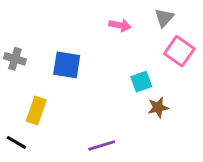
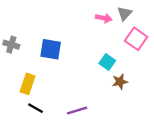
pink arrow: (120, 25) -> (104, 18), moved
cyan square: (141, 82) -> (107, 62), turned -35
black line: (16, 142) -> (36, 108), moved

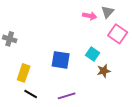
blue square: (51, 49) -> (61, 60), moved

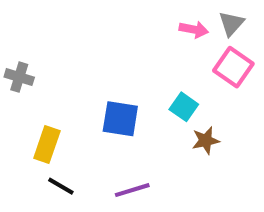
gray triangle: (108, 12) -> (231, 24), moved
pink arrow: (90, 16) -> (194, 29), moved

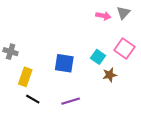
pink square: (233, 67) -> (124, 48), moved
gray cross: (19, 77) -> (11, 52), moved

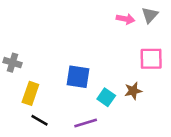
pink square: (124, 48) -> (151, 59), turned -36
cyan square: (98, 57) -> (106, 97), moved

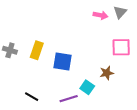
yellow rectangle: (30, 93) -> (37, 50), moved
cyan square: (106, 97) -> (87, 87), moved

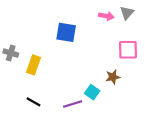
yellow rectangle: (37, 50) -> (34, 65), moved
blue square: (62, 62) -> (66, 32), moved

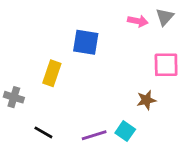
gray cross: (11, 53) -> (14, 97), moved
yellow rectangle: (34, 65) -> (52, 73), moved
cyan square: (92, 92) -> (125, 131), moved

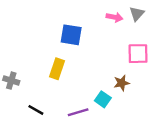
yellow rectangle: (52, 73) -> (57, 69), moved
cyan square: (125, 131) -> (103, 99), moved

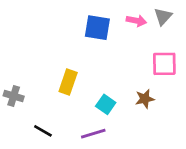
blue square: (71, 35) -> (97, 28), moved
cyan square: (103, 99) -> (106, 104), moved

